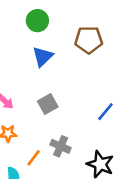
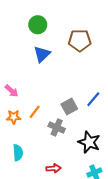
gray square: (48, 104) -> (69, 107), moved
orange line: (34, 158) -> (35, 112), moved

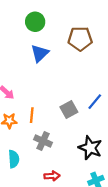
orange line: (35, 112) -> (32, 115), turned -32
gray cross: (57, 127) -> (43, 141), moved

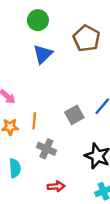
brown pentagon: (80, 39) -> (86, 38), turned 30

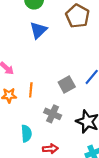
gray cross: (46, 149) -> (53, 114), moved
cyan semicircle: (15, 168) -> (26, 133), moved

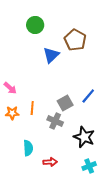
blue triangle: (38, 30) -> (51, 55), moved
gray cross: (53, 114) -> (55, 121), moved

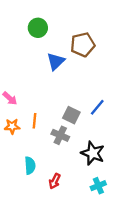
brown pentagon: (75, 40) -> (83, 45), turned 30
gray square: (65, 103) -> (71, 115), turned -35
red arrow: (50, 162) -> (55, 181), turned 120

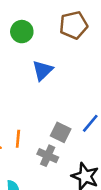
brown pentagon: (83, 45) -> (74, 25), moved

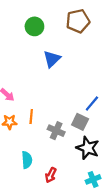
gray square: (61, 132) -> (80, 122), moved

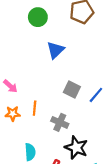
gray square: (80, 122) -> (72, 89), moved
black star: (88, 148) -> (76, 148), moved

